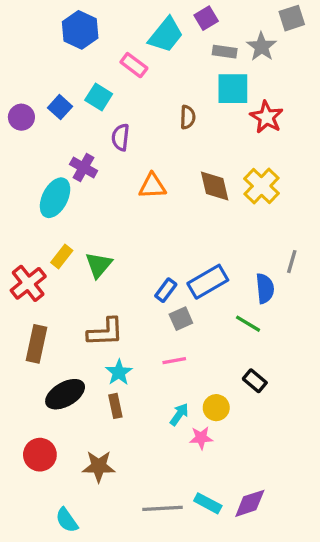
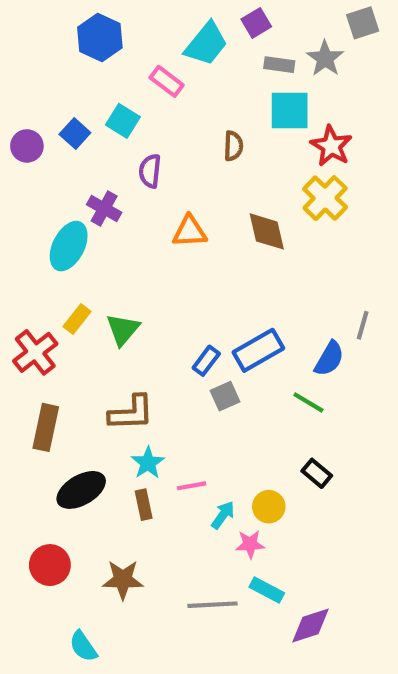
yellow cross: (262, 186) -> (325, 198), moved
blue semicircle: (265, 288) -> (329, 359), turned 36
pink line: (174, 361) -> (192, 486), moved
cyan rectangle: (208, 503) -> (267, 590), moved
gray line: (162, 508) -> (212, 605), moved

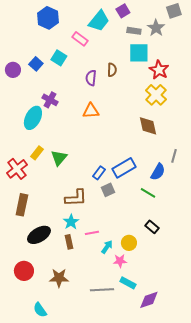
purple semicircle: (150, 171) -> (91, 78), moved
brown diamond: (267, 231) -> (148, 126), moved
brown L-shape: (131, 413) -> (76, 198), moved

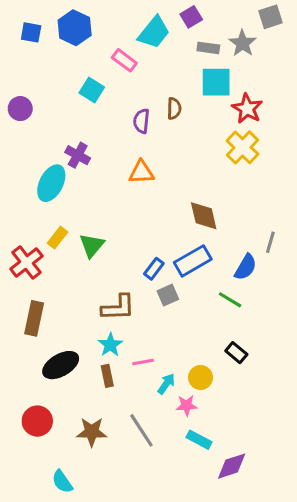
blue square: (36, 64) -> (31, 32), moved, turned -32
brown diamond: (148, 126) -> (204, 216), moved
gray line: (102, 290) -> (141, 430), moved, turned 60

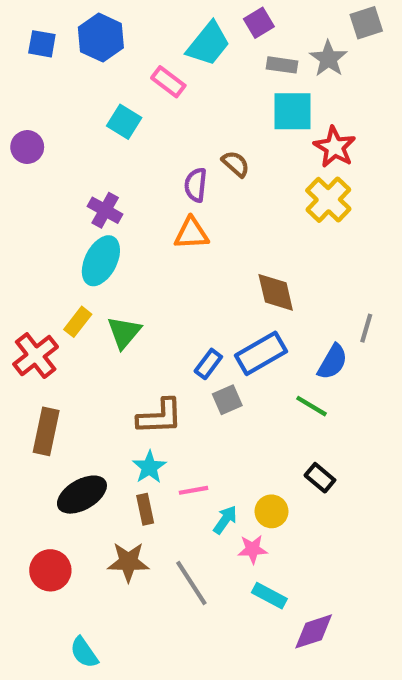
brown semicircle: (174, 109) -> (236, 164), moved, turned -50
purple semicircle: (141, 121) -> (196, 185), moved
cyan ellipse: (51, 183) -> (101, 261), moved
brown star: (92, 432) -> (128, 562), moved

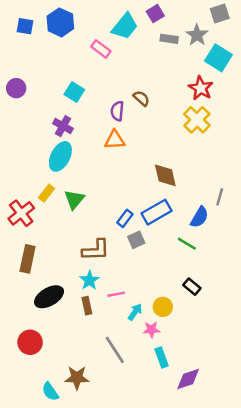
cyan square: (293, 111) -> (218, 58), moved, turned 32
cyan square: (124, 122) -> (74, 92), moved
brown star: (128, 562) -> (77, 378), moved
cyan rectangle: (269, 596) -> (162, 357), turned 42

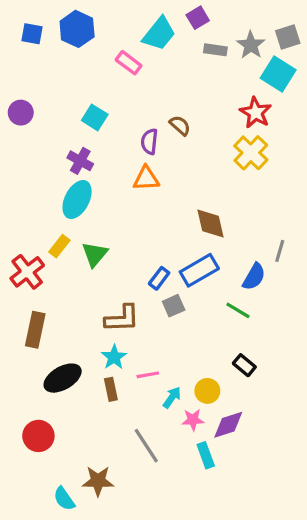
gray square: (220, 14) -> (288, 37), moved
purple diamond: (188, 379) -> (228, 425), moved

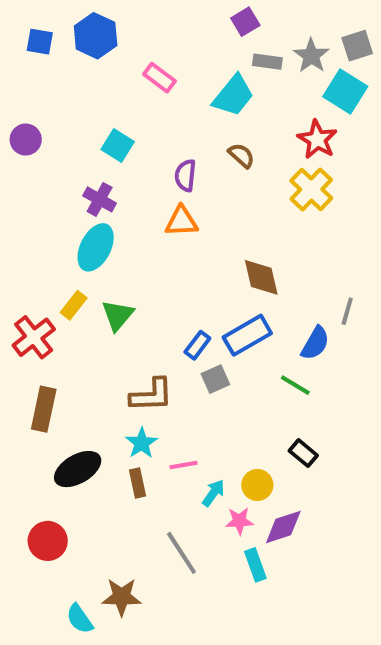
cyan trapezoid: (159, 34) -> (233, 96), moved
brown semicircle: (180, 125) -> (241, 155), moved

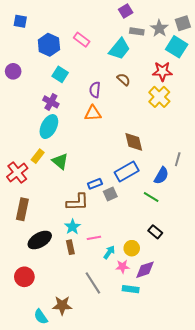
blue hexagon: (96, 36) -> (49, 45), moved
red star: (317, 140) -> (162, 71), turned -30
green triangle: (118, 315) -> (60, 161), turned -30
blue rectangle: (197, 345) -> (95, 184), moved, turned 32
cyan rectangle: (255, 565) -> (131, 289), turned -63

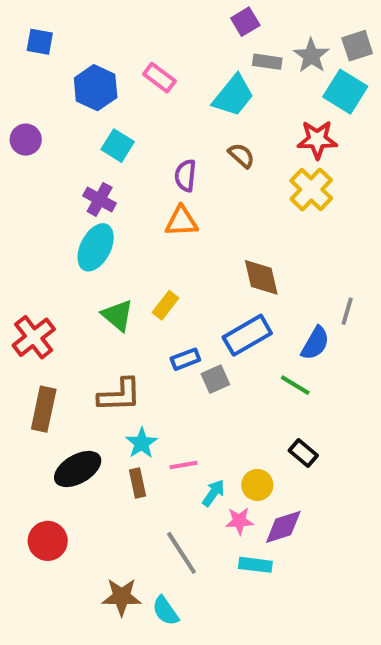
yellow rectangle: (38, 156) -> (165, 305), moved
brown L-shape: (78, 202) -> (120, 395), moved
cyan semicircle: (41, 317) -> (165, 611), moved

